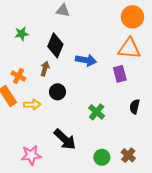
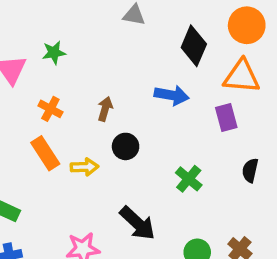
green star: (22, 34) -> (54, 53), moved
black diamond: (55, 45) -> (194, 46), moved
orange cross: (18, 76) -> (50, 109), moved

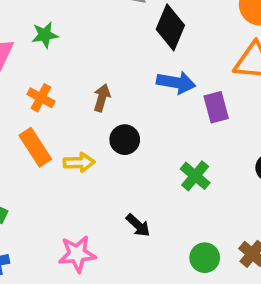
black diamond: (194, 46) -> (170, 27), moved
purple rectangle: (226, 117) -> (216, 107), moved
black arrow: (137, 223) -> (138, 225), size x0.6

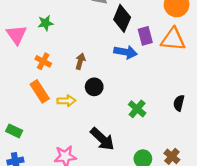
purple rectangle: (216, 107) -> (145, 36), moved
black arrow: (138, 225) -> (102, 139), size x1.6

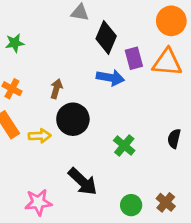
black circle: (94, 87) -> (73, 119), size x1.5

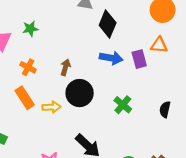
purple rectangle: (134, 58) -> (139, 59), moved
orange triangle: (167, 62) -> (159, 45), size x0.7
green cross: (124, 146) -> (123, 105), moved

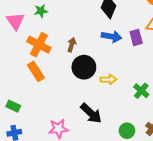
orange cross: (28, 67) -> (39, 45), size x1.6
green cross: (123, 105) -> (141, 91), moved
yellow arrow: (51, 107) -> (108, 79), moved

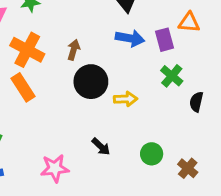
green cross: (141, 91) -> (172, 76), moved
black arrow: (91, 113) -> (101, 147), size x0.6
green circle: (127, 131) -> (152, 154), moved

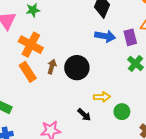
brown arrow: (74, 50) -> (52, 67), moved
yellow arrow: (126, 99) -> (102, 97), moved
green circle: (152, 154) -> (122, 112), moved

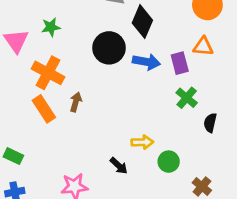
black circle: (77, 68) -> (109, 48), moved

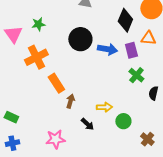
black diamond: (142, 22) -> (125, 20), moved
orange cross: (48, 73) -> (36, 57), turned 35
brown arrow: (76, 102) -> (70, 101), moved
orange rectangle: (44, 109) -> (56, 83), moved

